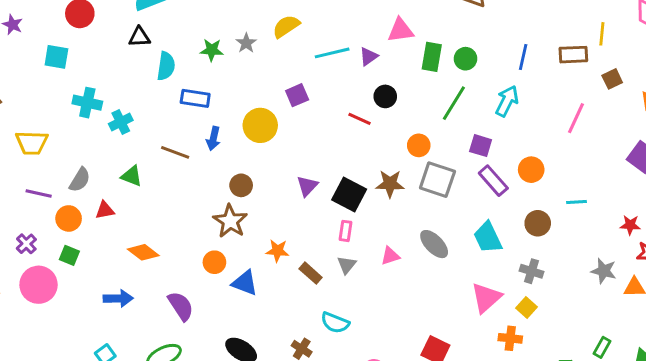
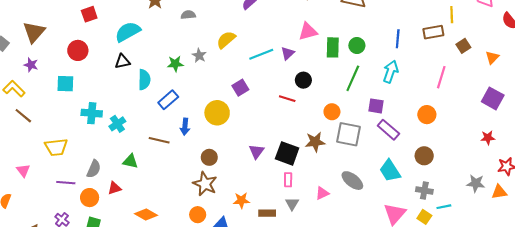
blue rectangle: (195, 98) -> (168, 100), turned -42
orange circle: (531, 170) -> (427, 115), moved
cyan line: (577, 202) -> (444, 207), moved
red star: (630, 225) -> (488, 138), moved
brown rectangle: (311, 273) -> (267, 213), turned -35

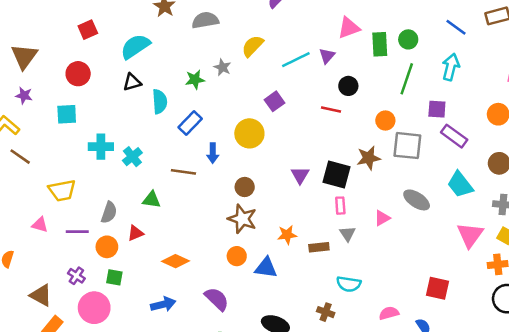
gray semicircle: (188, 15) -> (205, 20), size x1.5
blue line: (398, 39) -> (456, 27), turned -54
pink triangle: (23, 170) -> (40, 225), moved, turned -32

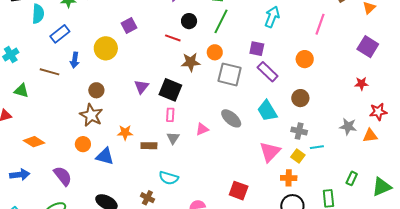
green line: (407, 79) -> (221, 21), moved
brown star: (369, 158) -> (191, 62), moved

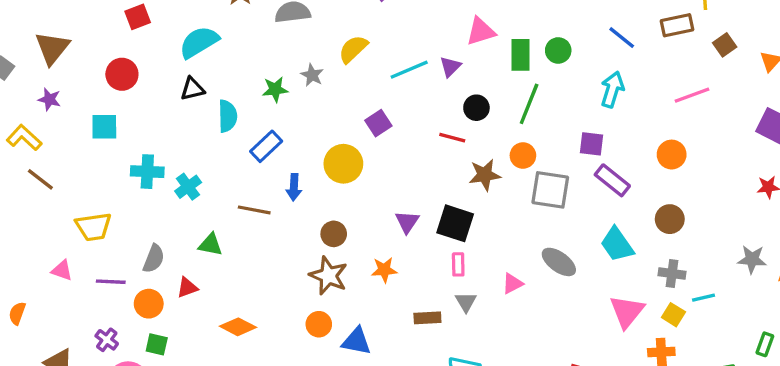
pink line: (320, 24) -> (692, 95), turned 55
orange star: (125, 133) -> (384, 270), moved

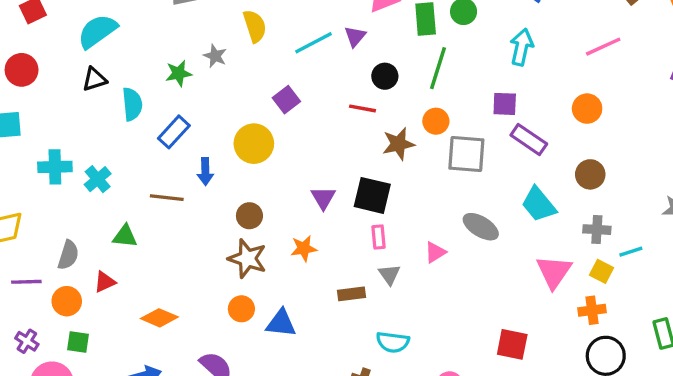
yellow semicircle: (353, 49) -> (255, 26), turned 120

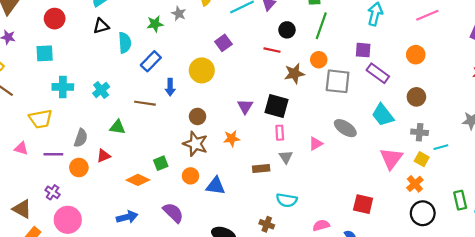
cyan cross: (55, 167) -> (63, 87), moved
orange cross: (592, 310) -> (415, 184), turned -35
green square: (78, 342) -> (161, 163), moved, turned -32

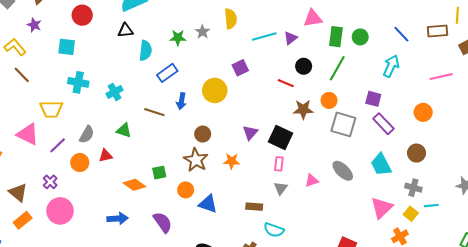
pink triangle: (21, 148) -> (28, 134), size x1.6
purple line: (53, 154) -> (58, 145), turned -54
brown rectangle: (261, 169) -> (254, 207), moved

